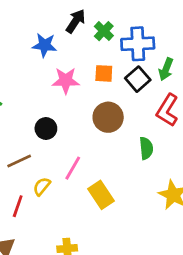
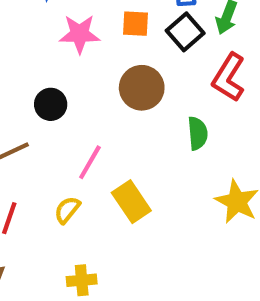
yellow semicircle: (42, 186) -> (67, 210), moved

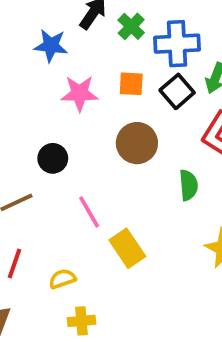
pink line: (90, 162) -> (89, 212), turned -60
yellow semicircle: (67, 210) -> (62, 279), moved, turned 32

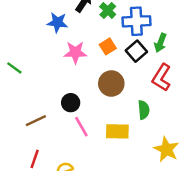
orange square: (131, 84) -> (108, 46), turned -35
black circle: (53, 158) -> (71, 103), moved
yellow rectangle: (127, 248) -> (117, 131), moved, turned -55

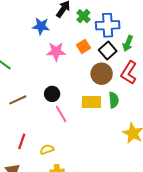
brown circle: (111, 84) -> (102, 74), moved
brown line: (36, 121) -> (18, 100), moved
yellow rectangle: (117, 131) -> (91, 102), moved

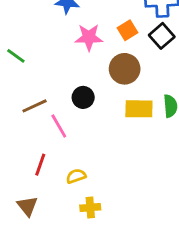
brown circle: (102, 74) -> (125, 69), moved
pink line: (61, 114) -> (59, 126), moved

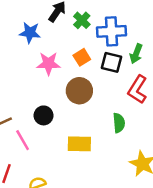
black square: (162, 36) -> (111, 62), turned -35
yellow rectangle: (139, 109) -> (79, 144), moved

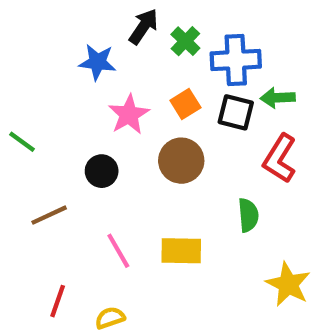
green arrow: (136, 54) -> (278, 98), turned 66
pink star: (48, 64) -> (129, 115), turned -30
black circle: (44, 115) -> (102, 171), moved
pink line: (23, 140) -> (118, 251), moved

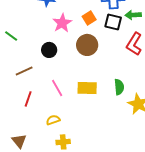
green semicircle: (248, 215) -> (119, 87), moved
red line: (58, 301) -> (28, 99), moved

